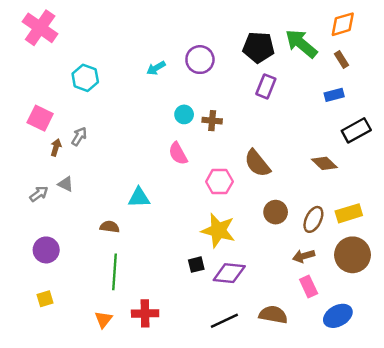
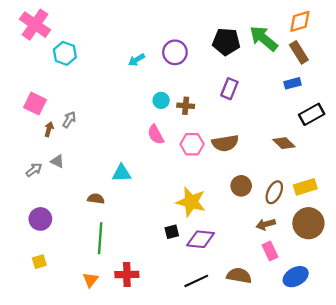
brown rectangle: (342, 60) -> (299, 52), size x1.5
cyan hexagon: (85, 78) -> (65, 53), moved
purple rectangle: (266, 86) -> (229, 89), moved
brown semicircle: (257, 163) -> (225, 143), turned -60
pink hexagon: (219, 182) -> (192, 144), moved

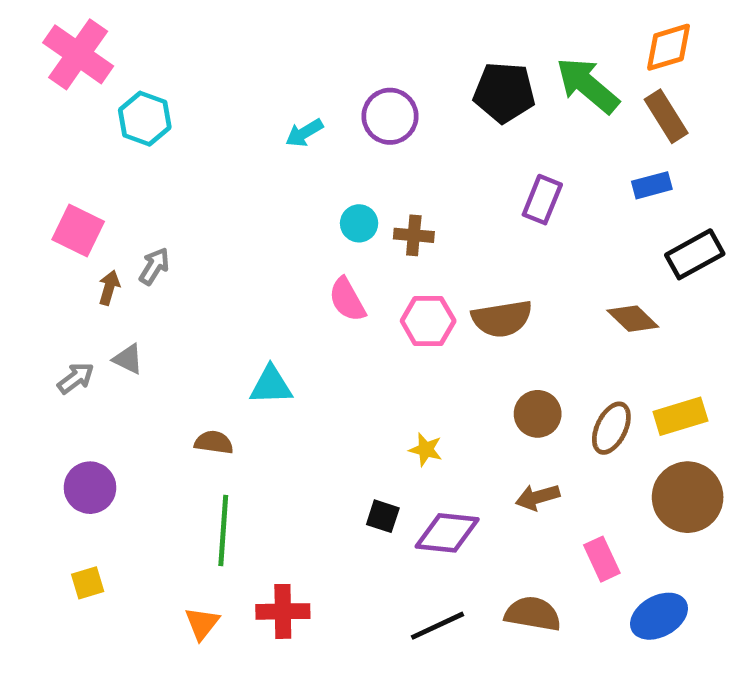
purple rectangle: (229, 89) -> (542, 200), moved
yellow star: (191, 202) -> (426, 450), size x0.5
brown arrow: (266, 224) -> (538, 497), moved
black square: (172, 232) -> (383, 516), turned 32

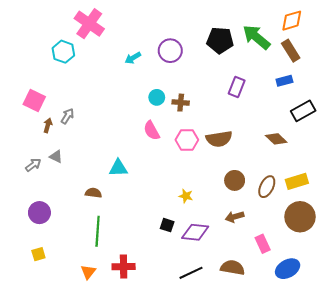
pink cross: (78, 54) -> (89, 24), moved

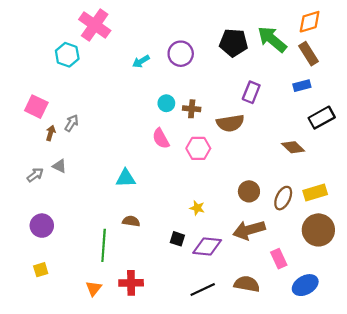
brown semicircle: (219, 139) -> (230, 123), moved
brown semicircle: (93, 193) -> (131, 221), moved
brown arrow: (235, 217) -> (249, 230), size x1.6

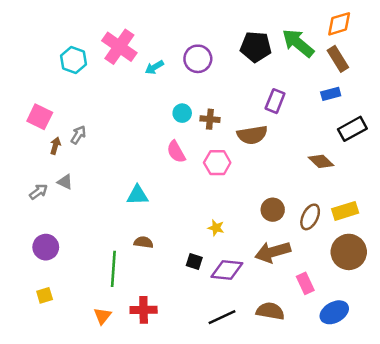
pink cross: (95, 25) -> (119, 47), moved

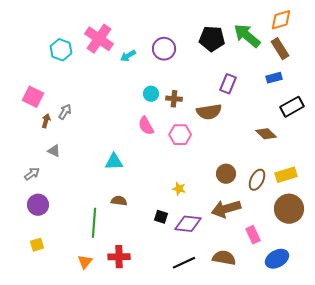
gray arrow: (38, 192) -> (32, 174), moved

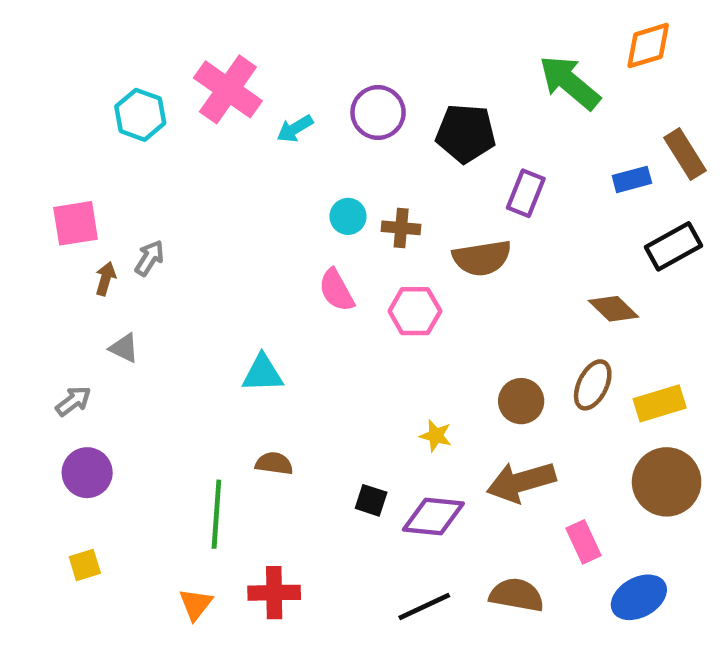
black pentagon: (212, 39) -> (466, 133), moved
brown rectangle: (280, 49) -> (685, 154), moved
pink square: (33, 97) -> (76, 223), turned -35
brown ellipse: (257, 180) -> (593, 385), moved
yellow star: (179, 189) -> (436, 436), moved

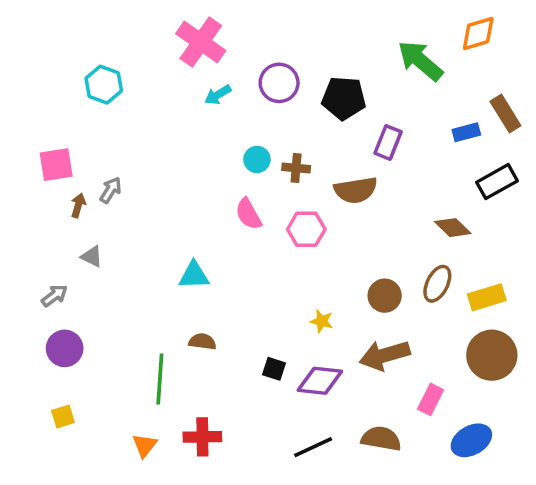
pink cross: (228, 89) -> (201, 42), moved
pink rectangle: (583, 542) -> (431, 399), turned 52

